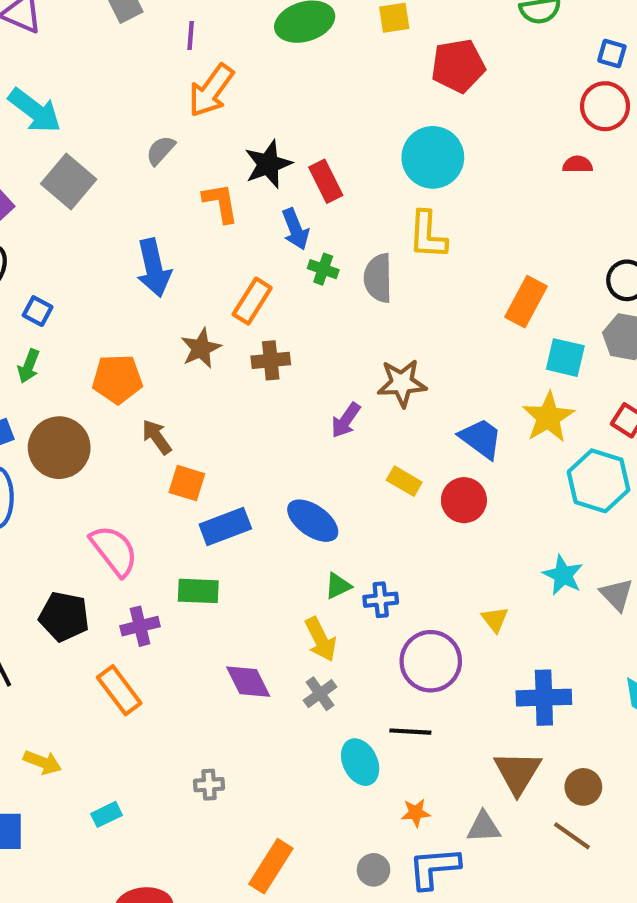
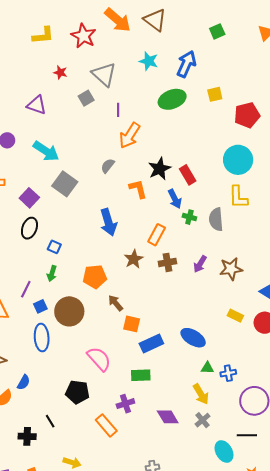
purple arrow: (346, 420) -> (200, 264), moved
green triangle: (338, 586) -> (207, 368), turned 32
purple cross: (140, 626) -> (125, 404), moved

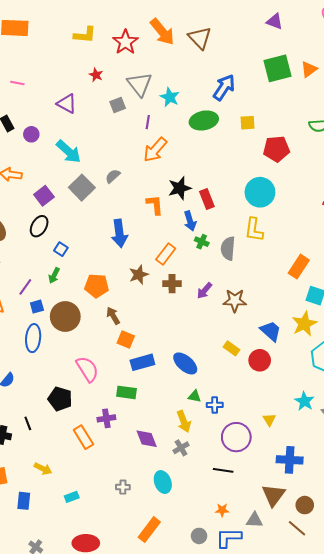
green square: (217, 31) -> (277, 68), moved, size x1.8
cyan star: (149, 61) -> (170, 97), moved
gray semicircle: (108, 166) -> (113, 176), moved
cyan ellipse: (224, 451) -> (163, 482), moved

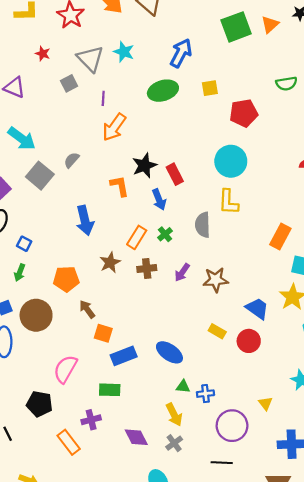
cyan star: (170, 97) -> (124, 52), moved
green cross: (202, 242) -> (165, 234), moved, turned 32
pink semicircle: (87, 369) -> (65, 369), turned -112

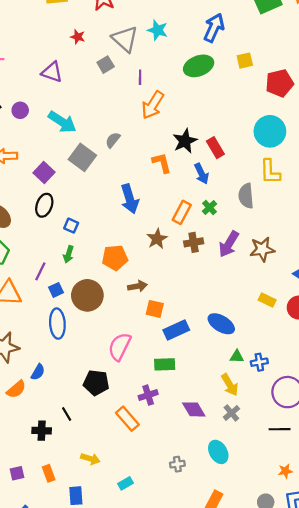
purple arrow: (182, 272) -> (229, 244), size x1.4
brown arrow: (87, 309) -> (137, 286), turned 120

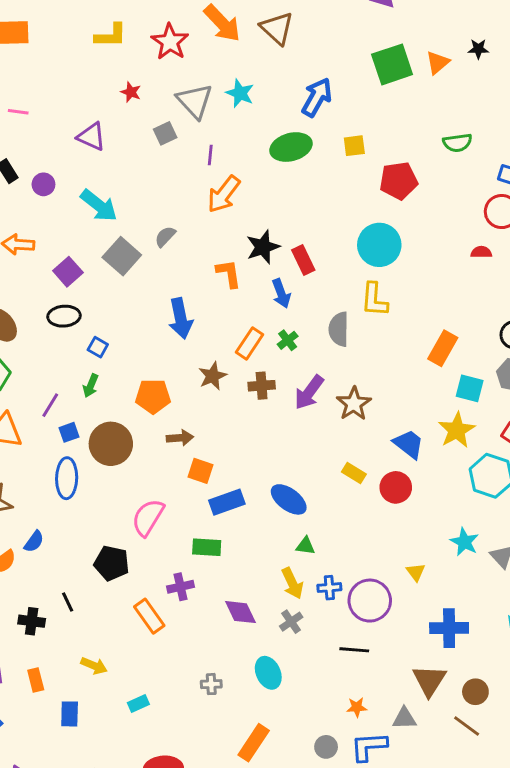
black ellipse: (44, 205) -> (64, 316), turned 60
brown star: (262, 249) -> (354, 404), turned -30
blue cross: (259, 362) -> (329, 588), moved

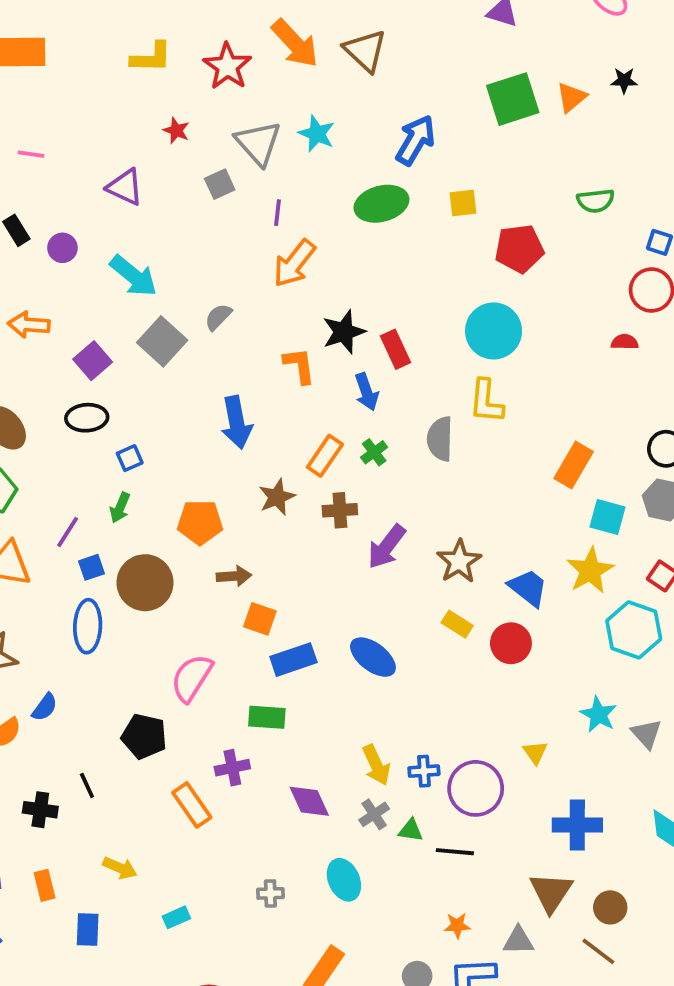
blue square: (98, 347) -> (130, 458), turned 36
purple arrow: (309, 392) -> (387, 547), moved
brown star: (354, 404) -> (459, 561), moved
green triangle: (305, 546) -> (411, 830), moved

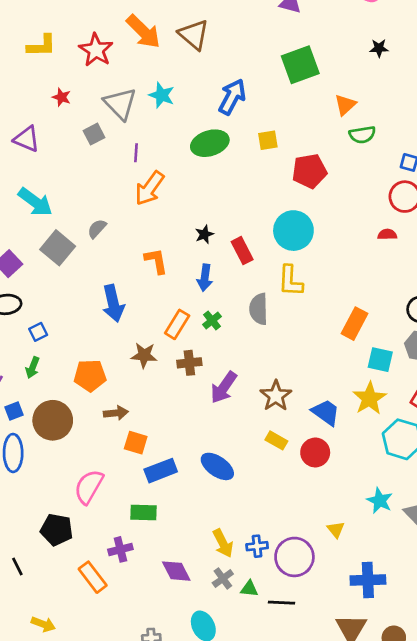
orange triangle: (571, 97) -> (345, 105), moved
black star: (344, 332) -> (204, 234), moved, size x0.6
red rectangle: (396, 349) -> (242, 251), moved
blue arrow: (367, 392) -> (205, 278), turned 30
brown star: (277, 497) -> (144, 355), turned 30

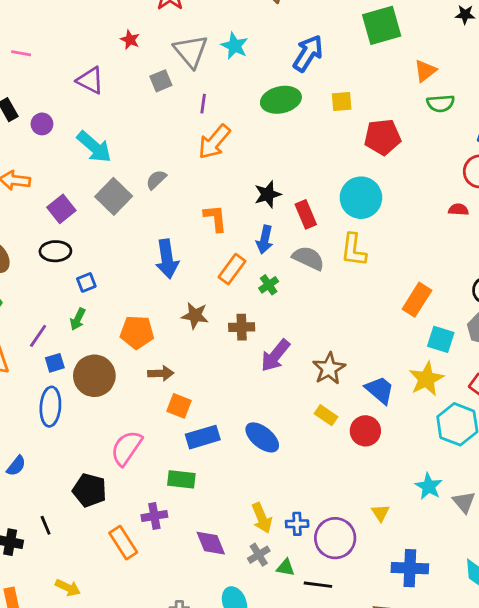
black star: (204, 234) -> (268, 194), size x1.4
gray semicircle: (259, 309) -> (308, 258), moved, turned 112
orange rectangle: (177, 324) -> (232, 269), moved

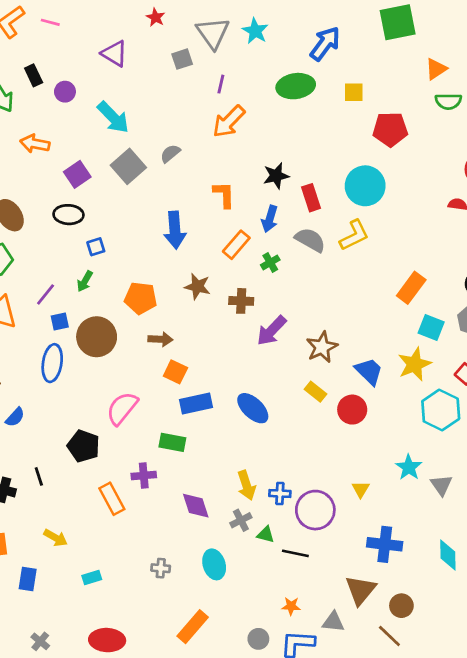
yellow L-shape: (354, 250) -> (354, 235), turned -128

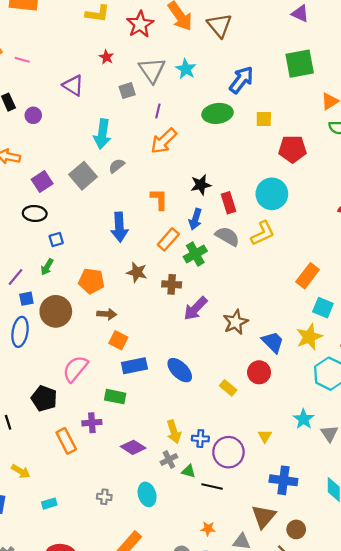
cyan arrow: (113, 117) -> (102, 134), moved, turned 52
green cross: (270, 262) -> (195, 254), size x1.5
yellow rectangle: (316, 392) -> (228, 388), moved
purple diamond: (196, 506) -> (133, 447), turned -40

